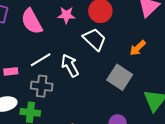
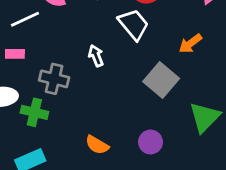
white line: (41, 60) -> (25, 19), moved
white arrow: (70, 65) -> (96, 56), size x0.7

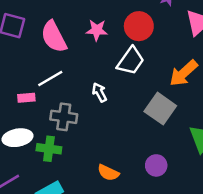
white line: (25, 19) -> (50, 78), moved
white trapezoid: (134, 24) -> (131, 61), turned 80
orange arrow: (190, 43) -> (183, 73), size x1.4

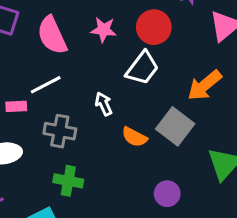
green cross: (49, 149) -> (68, 181), moved
orange semicircle: (108, 173) -> (134, 137), moved

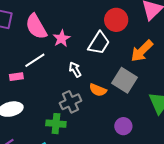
red circle: (154, 27) -> (116, 20), moved
pink star: (104, 30) -> (62, 38), moved, turned -30
gray cross: (60, 131) -> (70, 102), moved, turned -30

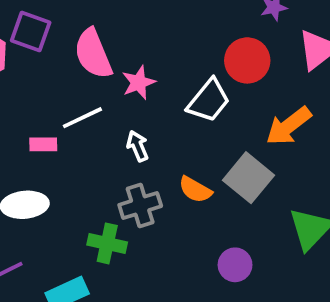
white arrow: (75, 70) -> (138, 146), moved

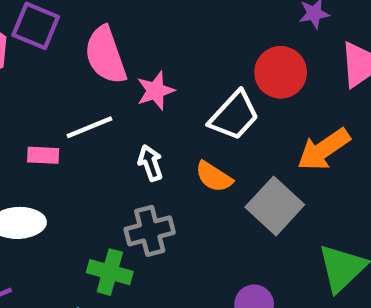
orange semicircle: (195, 190) -> (214, 177), moved

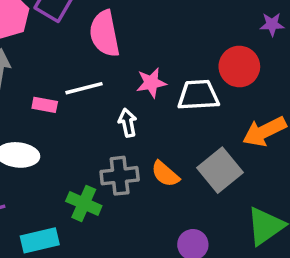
pink star: (156, 91) -> (151, 83), moved
white trapezoid: (234, 116) -> (198, 95), turned -144
orange semicircle: (214, 177) -> (165, 174), moved

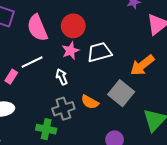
red circle: (239, 67) -> (73, 26), moved
pink rectangle: (45, 105) -> (11, 77), turned -56

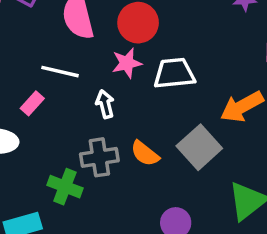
white line: (32, 62) -> (60, 72), turned 30
pink rectangle: (11, 77) -> (32, 103), moved

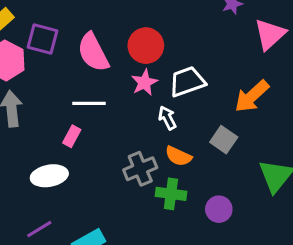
white arrow: (105, 104) -> (167, 118), moved
gray square: (199, 147) -> (224, 140), size x0.7
green cross: (65, 187) -> (171, 194), moved

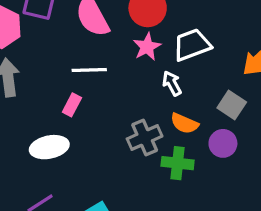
purple circle: (219, 209) -> (223, 143), moved

